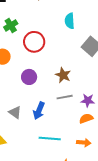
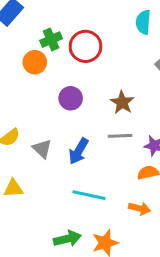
green cross: (11, 25) -> (51, 40), moved

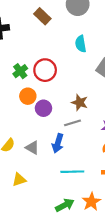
orange circle: (35, 62) -> (28, 96), moved
gray line: (120, 136) -> (72, 123), moved

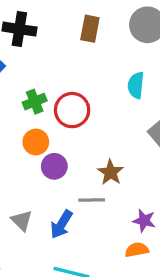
brown rectangle: (42, 16) -> (90, 29), turned 42

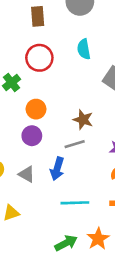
red circle: (72, 110) -> (39, 58), moved
orange circle: (36, 142) -> (36, 109), moved
purple circle: (54, 166) -> (32, 136), moved

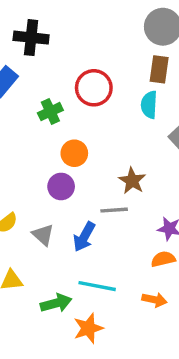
brown rectangle: (38, 16) -> (159, 69), moved
cyan semicircle: (84, 49) -> (149, 105), moved
orange star: (98, 239) -> (88, 328), moved
green arrow: (66, 243) -> (56, 303), moved

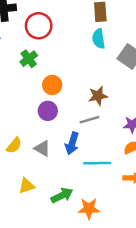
red circle: (94, 88) -> (39, 26), moved
brown star: (132, 181) -> (98, 96), turned -30
cyan line: (97, 286) -> (97, 163), moved
orange star: (88, 328) -> (89, 209), turned 30

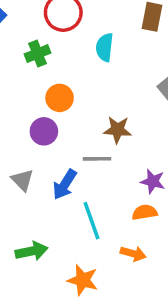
cyan semicircle: (99, 39) -> (105, 47), moved
cyan line: (97, 163) -> (91, 221), turned 56
orange star: (89, 209) -> (83, 280), moved

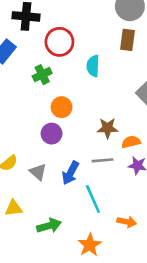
gray line: (97, 159) -> (103, 160), moved
orange semicircle: (145, 212) -> (131, 142), moved
orange star: (83, 280) -> (90, 245), turned 30

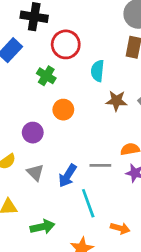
green cross: (42, 75) -> (46, 76), turned -36
brown star: (108, 128) -> (116, 101), moved
purple circle: (52, 134) -> (33, 133), moved

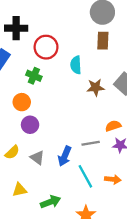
orange circle: (63, 110) -> (22, 102), moved
orange arrow: (120, 228) -> (113, 179), moved

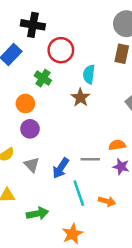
brown star: (96, 87) -> (80, 97), moved, turned 30

